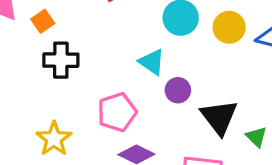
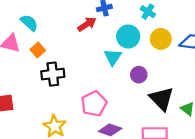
cyan triangle: (152, 62) -> (113, 57), moved, turned 36
purple circle: (178, 90) -> (139, 75), moved

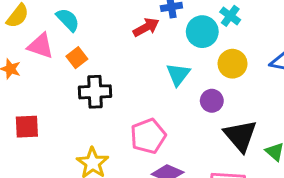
cyan circle: (128, 36) -> (202, 32), moved
yellow circle: (161, 39) -> (232, 64), moved

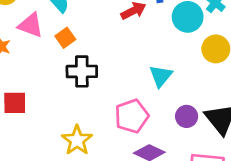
cyan triangle: (178, 74) -> (161, 76), moved
purple circle: (212, 101) -> (187, 116), moved

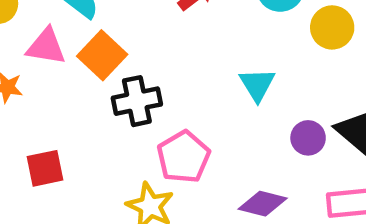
orange square: (65, 38) -> (102, 55), size x1.5
pink pentagon: (132, 116) -> (184, 157), moved

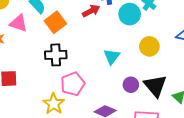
yellow circle: (332, 27) -> (149, 46), moved
orange square: (102, 55) -> (55, 22), moved

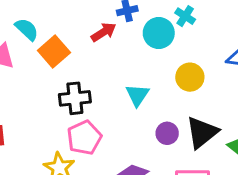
black cross: (56, 55) -> (75, 98), moved
black triangle: (155, 86) -> (202, 132), turned 35

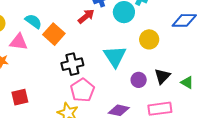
cyan triangle: (137, 95) -> (115, 56), size x1.4
black triangle: (202, 132) -> (162, 76), size x0.7

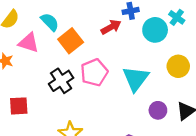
black cross: (72, 64) -> (61, 81), moved, turned -30
pink pentagon: (82, 90) -> (94, 72), moved

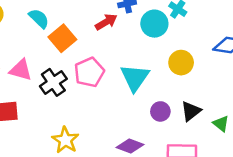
pink triangle: (29, 43) -> (21, 70), moved

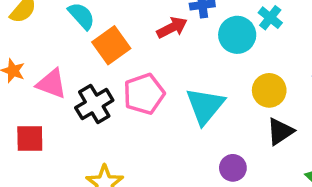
purple circle: (160, 111) -> (233, 168), moved
black triangle: (191, 111) -> (280, 131), moved

